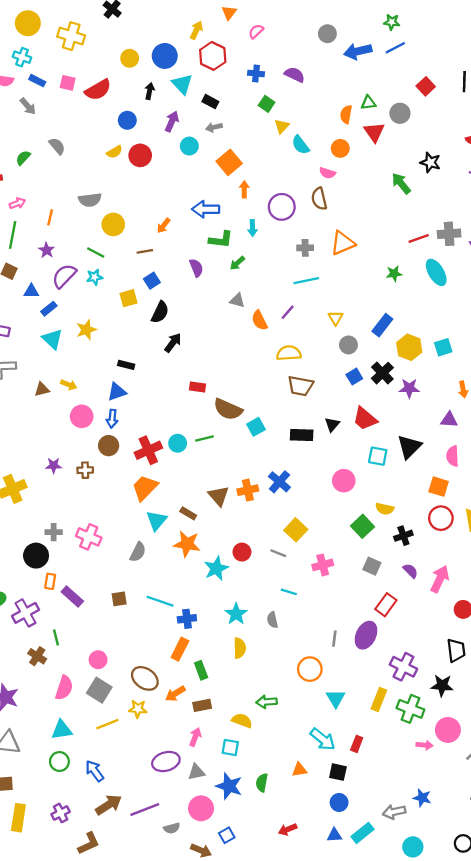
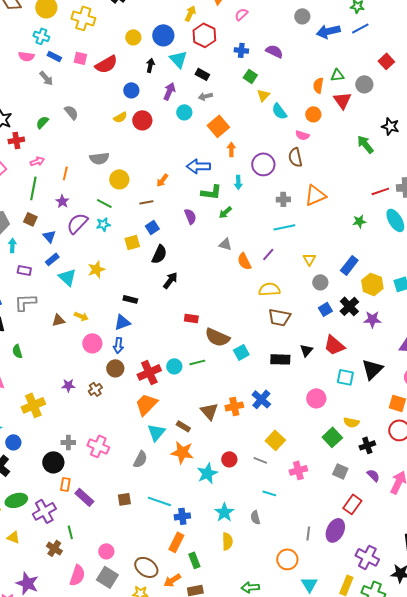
blue triangle: (31, 291) -> (49, 236), turned 48
blue rectangle: (49, 309) -> (52, 259), moved
brown cross: (85, 470) -> (95, 389), turned -32

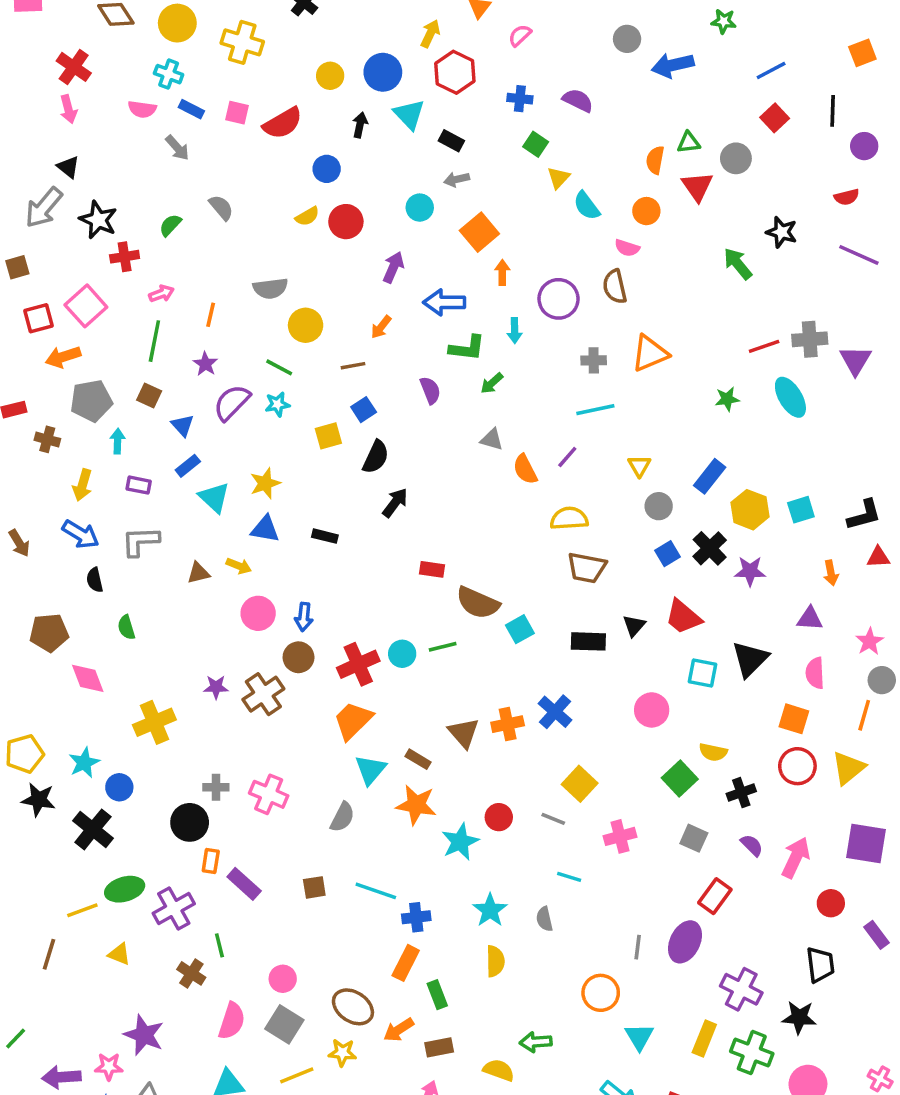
blue line: (360, 28) -> (771, 70), moved
purple arrow: (169, 91) -> (393, 267), moved
blue triangle: (122, 322) -> (265, 529), moved, turned 30
brown cross: (95, 389) -> (263, 694), size x1.6

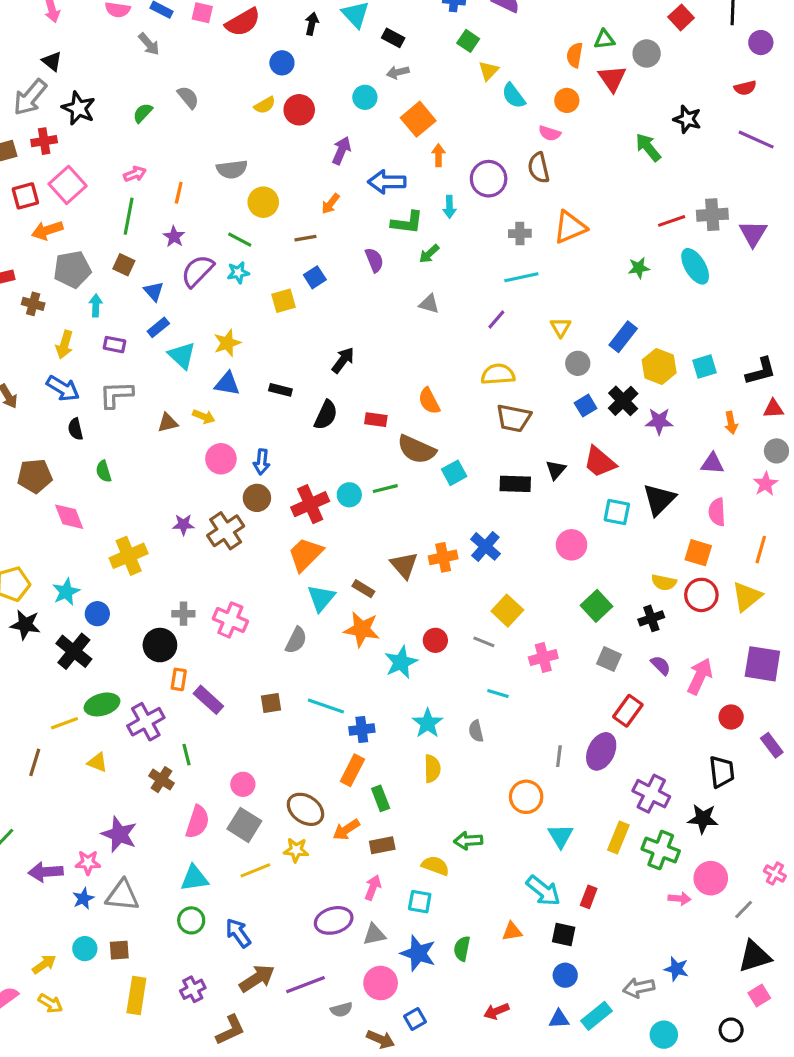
red cross: (125, 257) -> (44, 141), moved
black semicircle: (376, 457) -> (326, 415), moved
orange semicircle: (525, 469) -> (429, 401), moved
gray circle: (882, 680) -> (776, 451), moved
yellow semicircle: (713, 752) -> (664, 582), moved

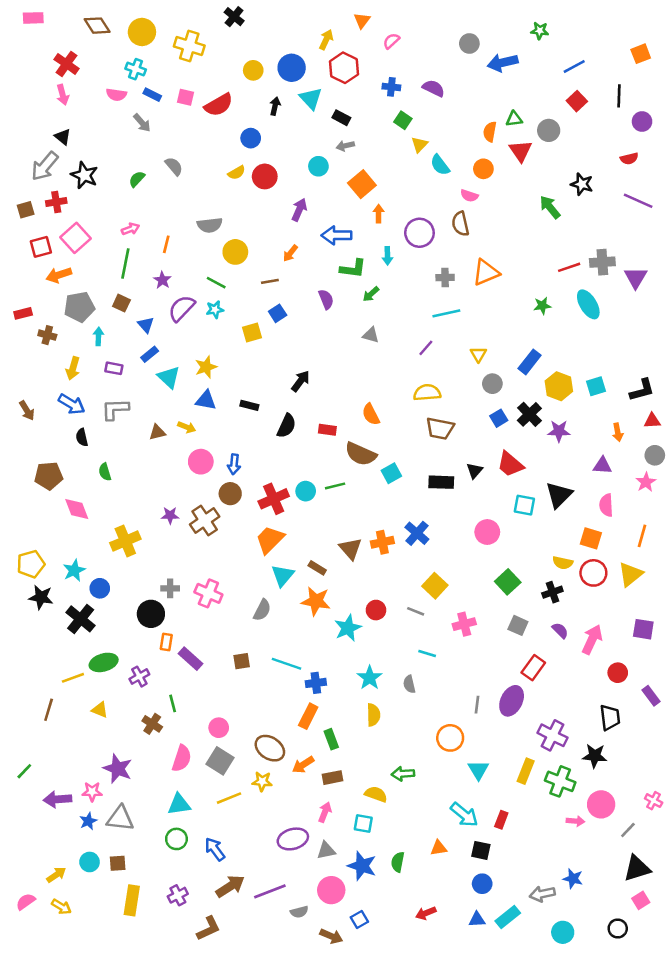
purple square: (762, 664) -> (643, 629), size x0.7
purple cross: (146, 722) -> (139, 677), size x0.7

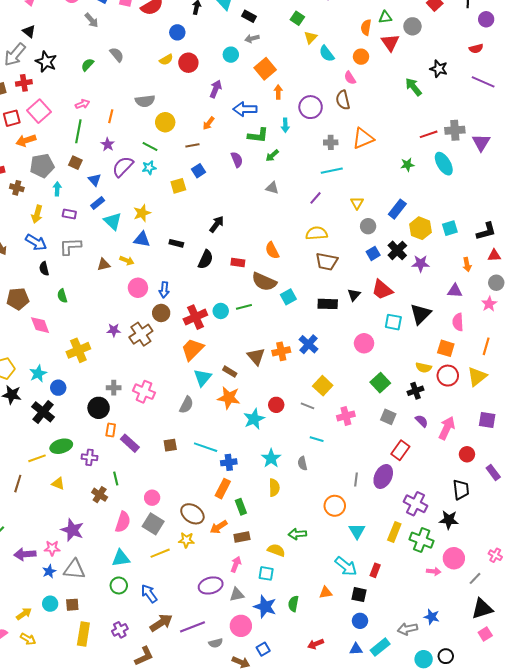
pink semicircle: (469, 196) -> (350, 78), turned 40
purple cross: (139, 677) -> (89, 457), turned 35
black circle: (618, 928) -> (446, 656), moved

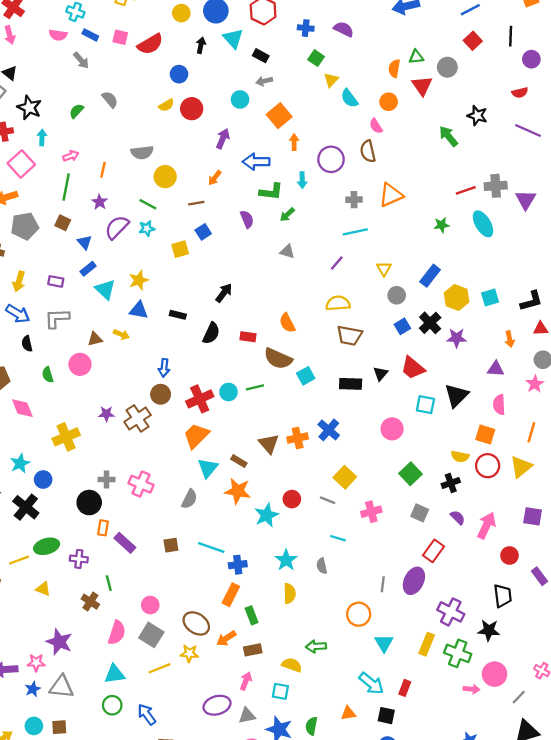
cyan arrow: (57, 189) -> (42, 137), moved
pink circle: (138, 288) -> (80, 364), moved

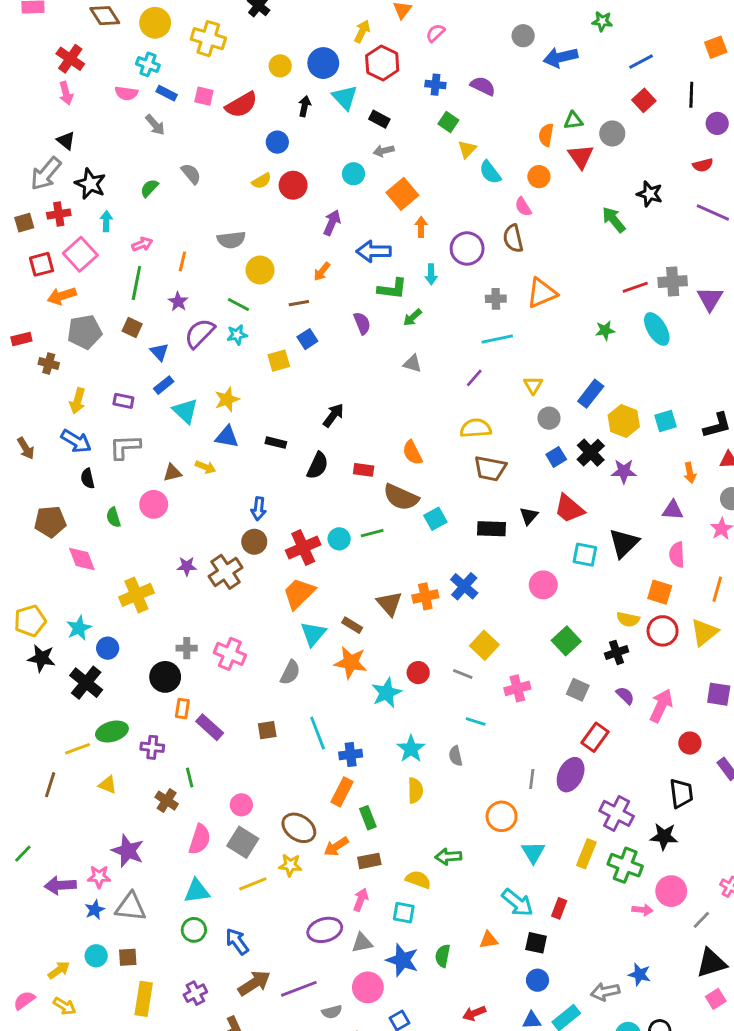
cyan line: (211, 547) -> (318, 733), turned 50

